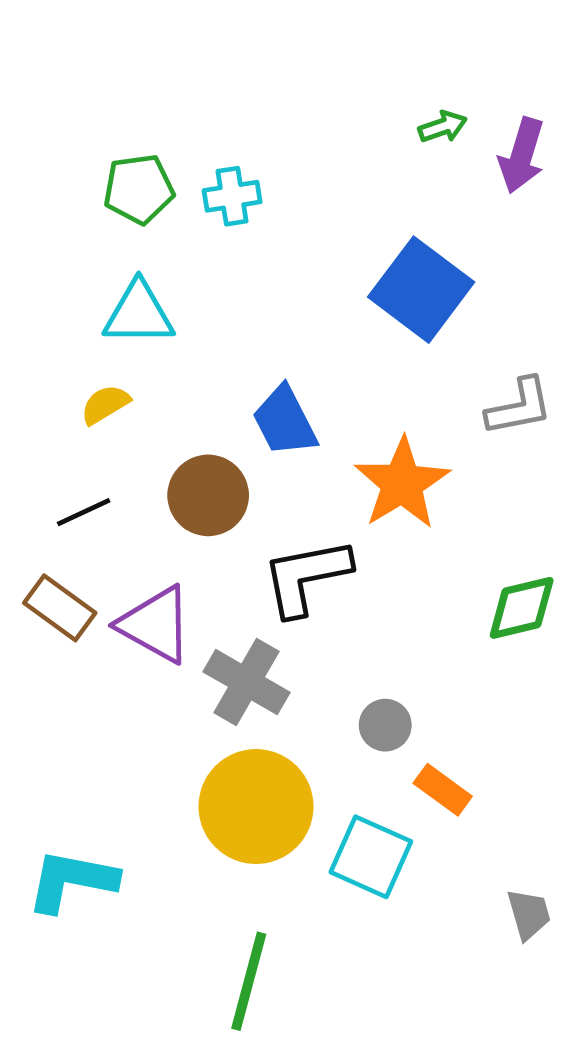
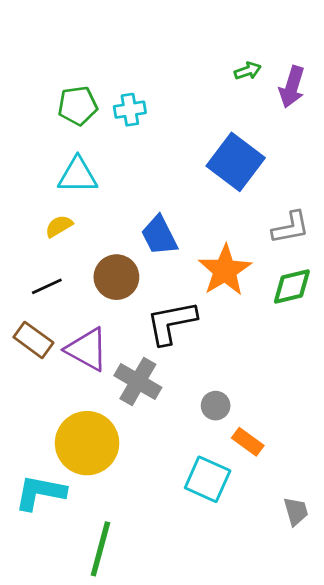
green diamond: (522, 608) -> (292, 286), moved
yellow circle: (256, 807) -> (87, 443), moved
green line: (249, 981) -> (100, 549), moved

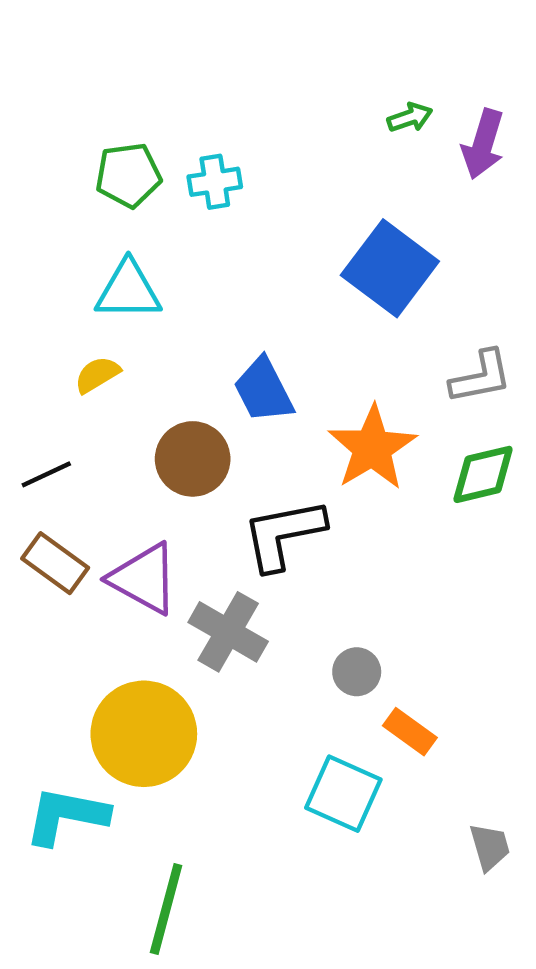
black line: (47, 286) -> (46, 474), moved

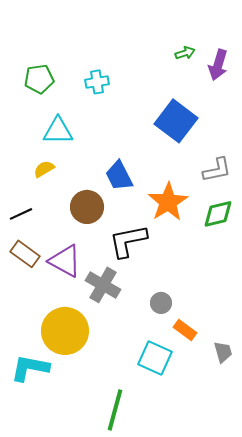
green pentagon: (128, 175) -> (39, 79), moved
gray trapezoid: (490, 847) -> (223, 352), moved
green line: (166, 909) -> (115, 410), moved

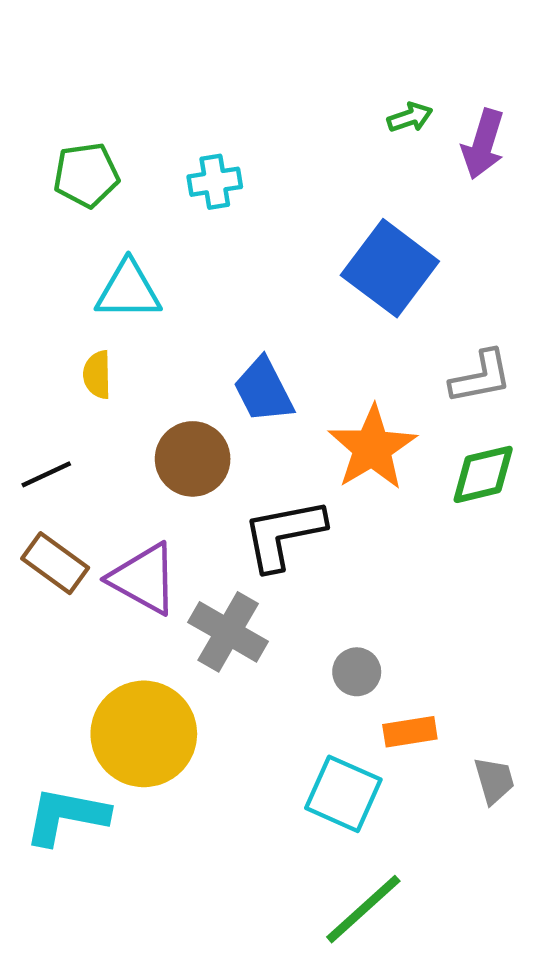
yellow semicircle: (44, 169) -> (97, 375), turned -60
orange rectangle: (185, 330) -> (410, 732), turned -45
green line: (115, 410) -> (363, 909), moved, turned 33

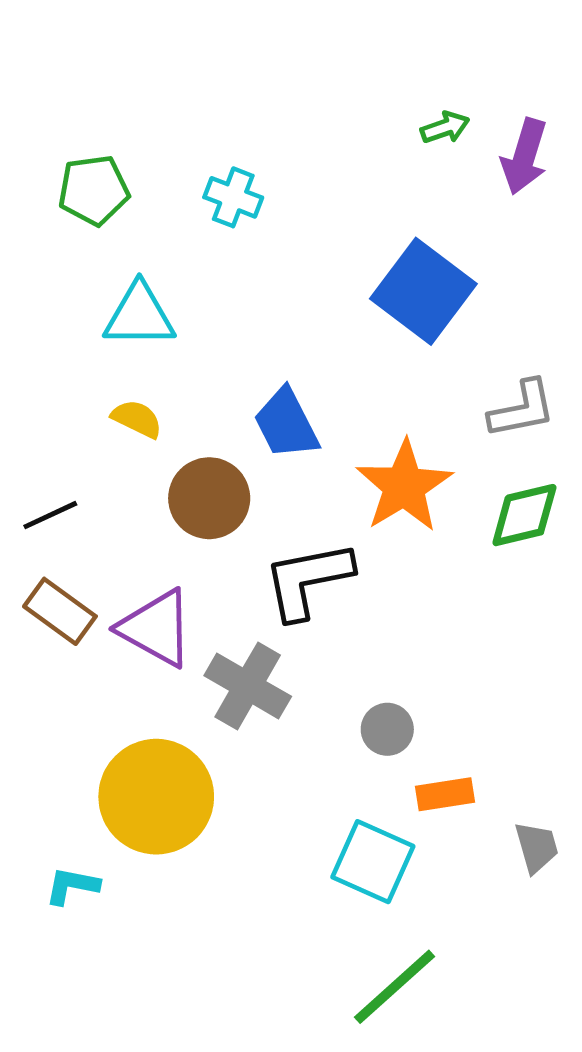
cyan cross: (215, 182) -> (233, 197), turned 30
yellow semicircle: (97, 375) -> (137, 419), moved, turned 117
cyan L-shape: (66, 816) -> (72, 886), size x0.6

